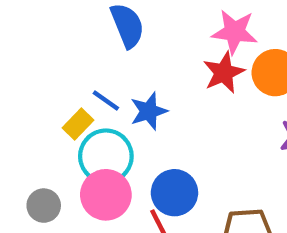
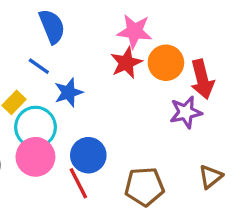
blue line: (106, 100) -> (39, 66), moved

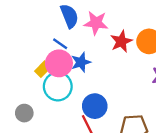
pink star: (135, 31) -> (96, 23), moved
pink circle: (35, 157) -> (59, 63), moved

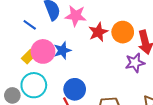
blue line: (60, 44) -> (30, 25), moved
cyan circle: (58, 86) -> (34, 85), moved

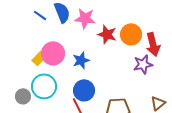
blue line: (30, 25) -> (40, 15), moved
red star: (98, 32) -> (107, 34), turned -30
blue star: (62, 50) -> (81, 60), moved

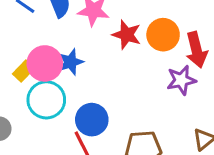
blue star: (81, 60) -> (71, 62), moved
cyan circle: (44, 86) -> (46, 100), moved

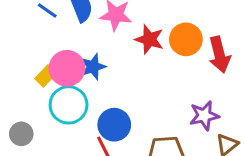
purple star: (181, 80) -> (204, 116), moved

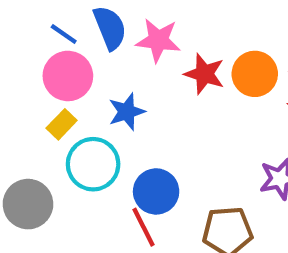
pink circle: (67, 68) -> (68, 76), moved
gray circle: (21, 134) -> (28, 204), size x1.5

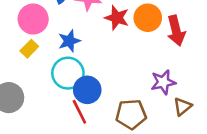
cyan circle: (93, 164) -> (68, 73), moved

